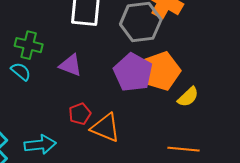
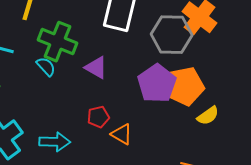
green cross: (29, 45) -> (57, 42), size x1.4
orange triangle: (105, 128) -> (122, 134), size x0.7

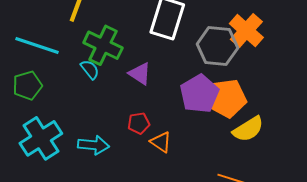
yellow semicircle: (208, 116) -> (248, 129), size x1.4

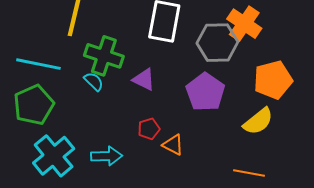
green pentagon: (27, 85) -> (34, 105), size x1.4
orange pentagon: (227, 98) -> (273, 80), moved

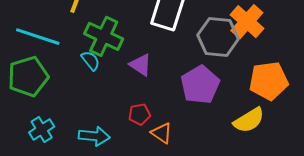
cyan cross: (54, 156) -> (42, 129), size x0.6

